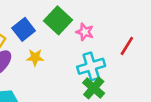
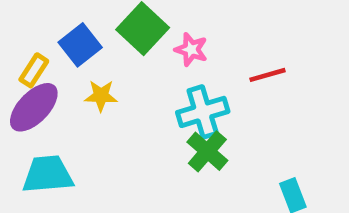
red line: (127, 46) -> (267, 75), turned 42

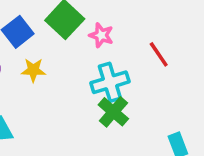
red line: (267, 75) -> (159, 54), turned 72

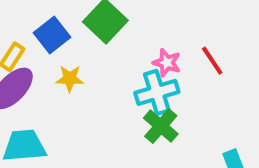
pink star: (101, 35) -> (167, 63), moved

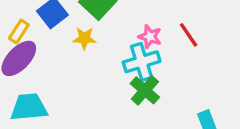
yellow star: (70, 79) -> (84, 38), moved

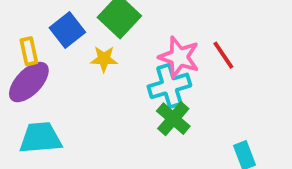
yellow rectangle: (19, 32) -> (29, 51), turned -45
pink star: (150, 37) -> (179, 57), size x1.5

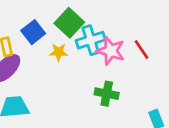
cyan cross: (169, 86) -> (91, 40), moved
green cross: (173, 119) -> (107, 94), turned -30

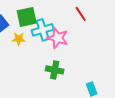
green square: (69, 23) -> (27, 17), turned 35
red line: (141, 49) -> (81, 14), moved

